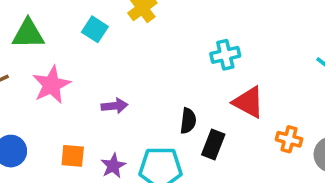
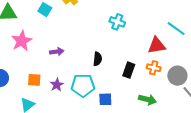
cyan cross: (225, 55) -> (117, 22), turned 35
red triangle: (248, 102) -> (157, 45), moved, turned -36
black rectangle: (213, 144) -> (129, 70), moved

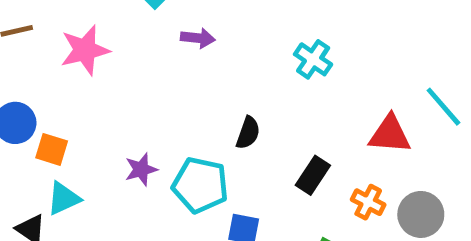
purple arrow: (57, 52) -> (198, 38), moved
orange cross: (154, 68) -> (368, 202), moved
orange square: (34, 80) -> (52, 149), moved

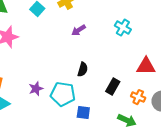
purple arrow: (198, 38) -> (79, 30), moved, turned 144
cyan cross: (313, 59) -> (123, 28), moved

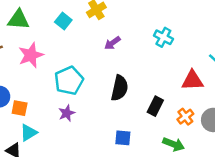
black semicircle: (83, 69) -> (120, 88), size x1.5
cyan pentagon: (63, 94) -> (69, 81), moved, turned -30
orange cross: (138, 97) -> (185, 117), turned 32

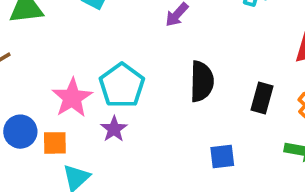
pink star: (31, 55) -> (72, 98), moved
purple star: (67, 113) -> (114, 129), moved

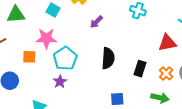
pink star: (72, 98) -> (46, 38), moved, turned 30
orange square: (55, 143) -> (29, 57), moved

